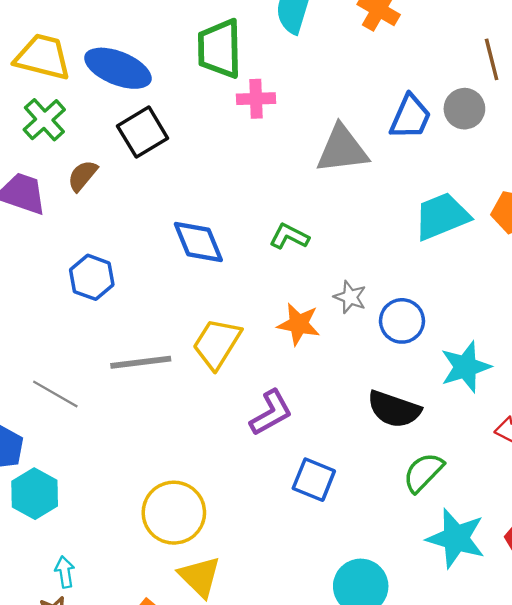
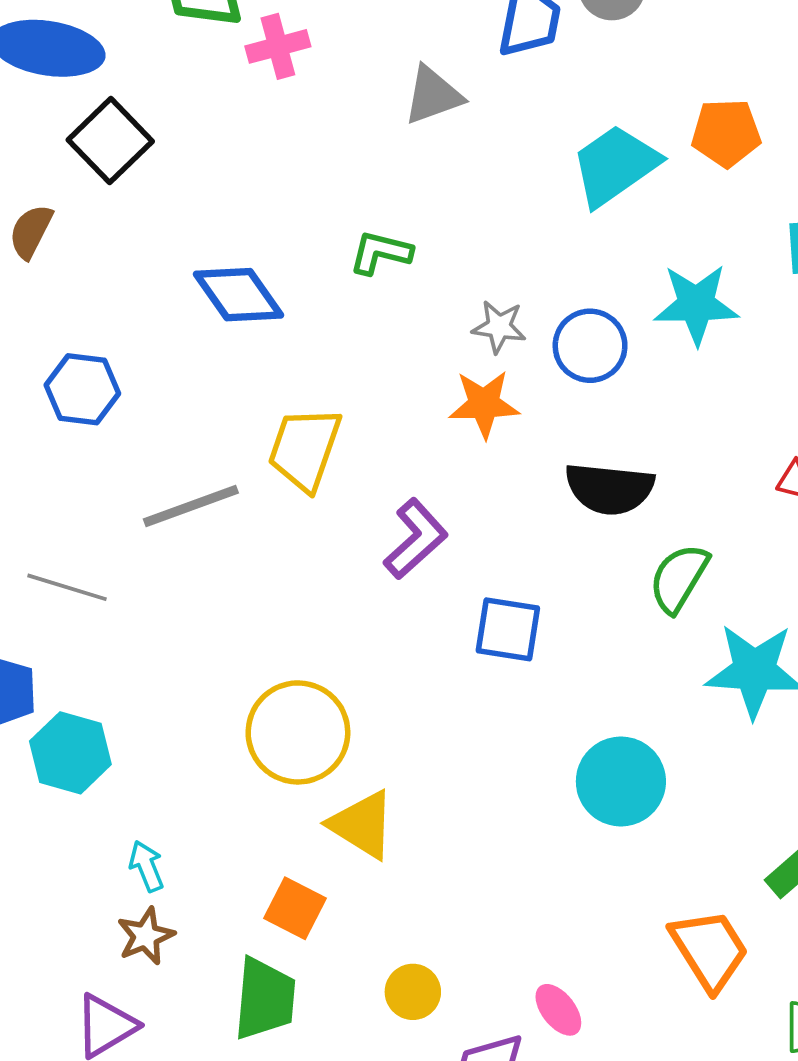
gray triangle: (342, 149) -> (433, 95), size x0.7
orange star: (299, 324) -> (484, 404), moved
cyan star: (466, 367) -> (696, 304), moved, turned 30

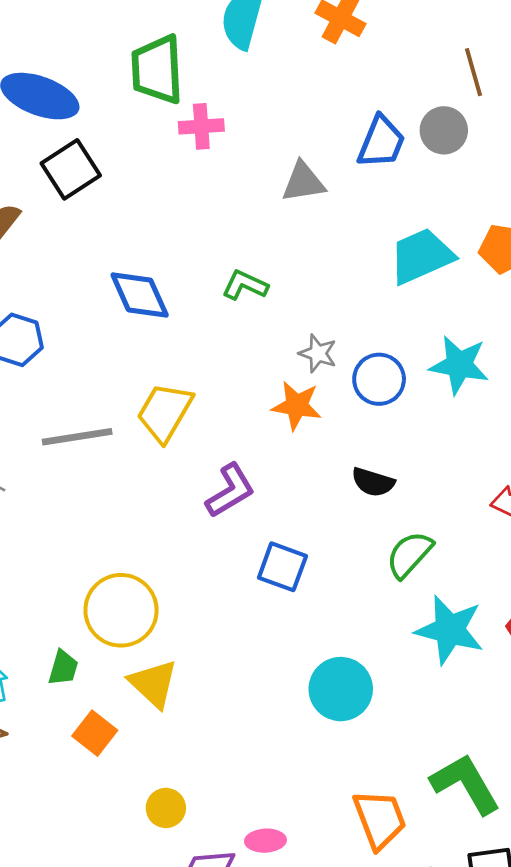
black semicircle: (609, 489) -> (373, 482), size x0.7
green trapezoid: (265, 999) -> (63, 668), moved, size x0.6
pink ellipse: (558, 1010) -> (265, 841), turned -66

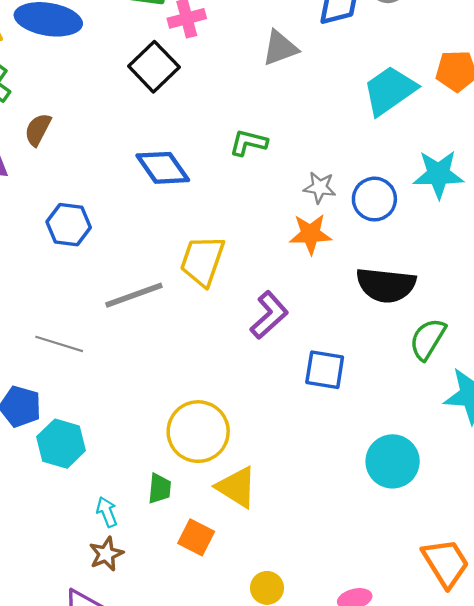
black square: (71, 169) -> (154, 67), moved
black semicircle: (373, 482) -> (386, 285), size x1.6

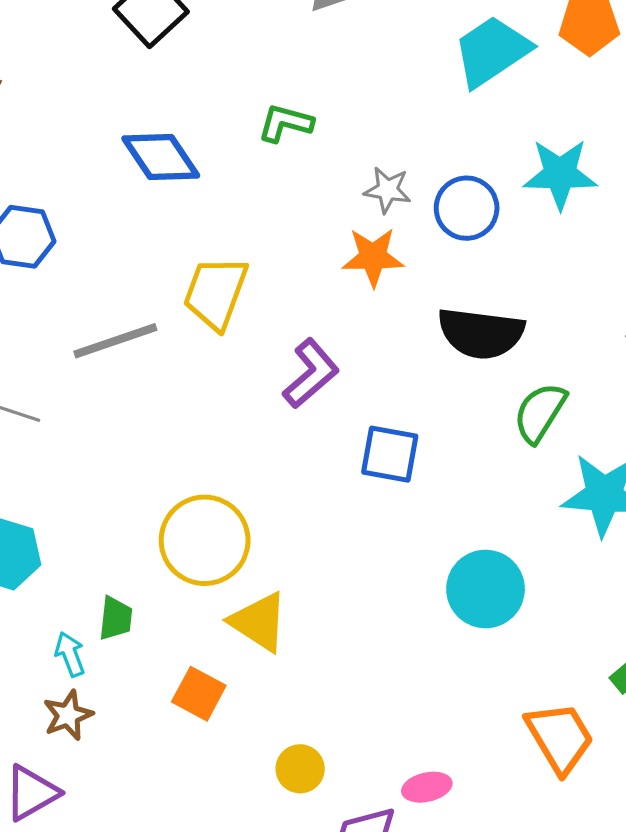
green trapezoid: (160, 488) -> (116, 618), moved

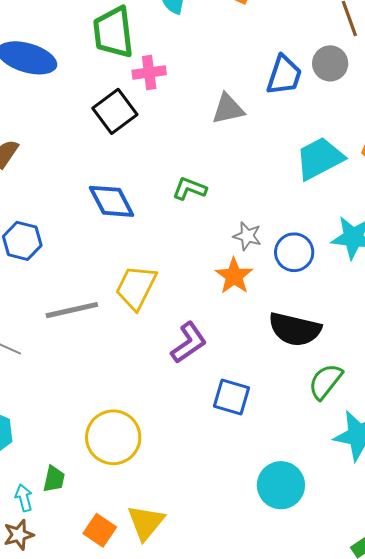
orange star: (373, 257) -> (234, 276), turned 30
yellow triangle: (259, 622) -> (146, 522), moved, turned 30

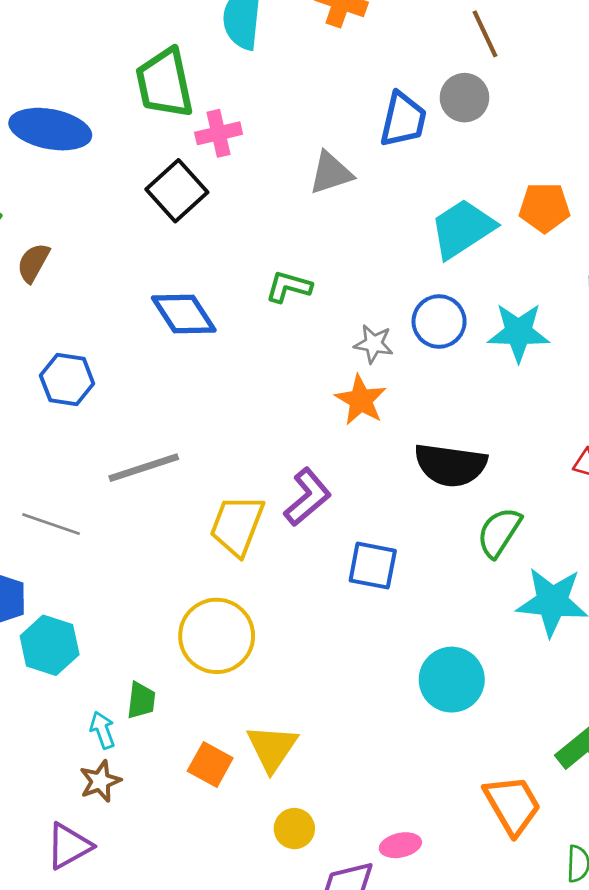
blue circle: (294, 252) -> (439, 321), moved
yellow trapezoid: (136, 287) -> (237, 525), moved

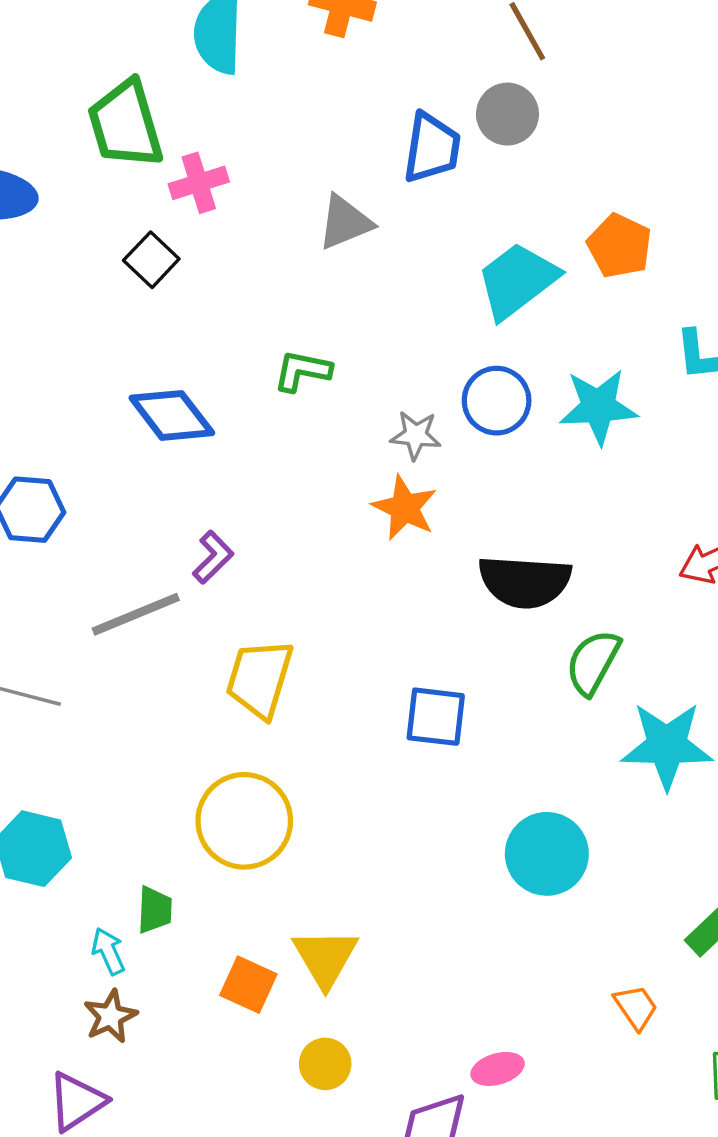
black square: (177, 191) -> (151, 260), size x0.7
orange pentagon: (544, 207) -> (619, 246), turned 30
purple L-shape: (307, 497) -> (213, 557), moved, size x0.7
orange trapezoid: (512, 805) -> (636, 1007), size x0.6
yellow circle: (294, 829) -> (325, 1064), moved

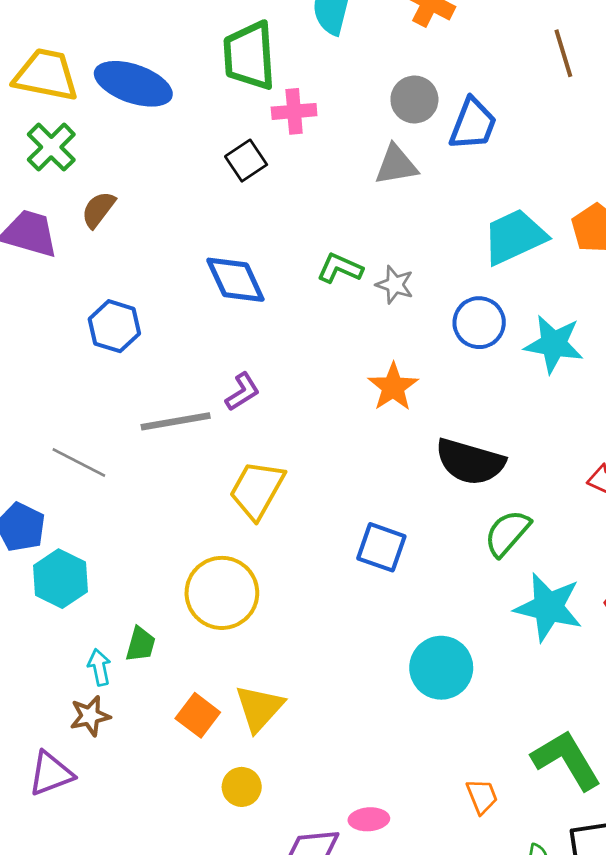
gray circle: (507, 114) -> (414, 99), moved
gray star: (416, 435) -> (395, 285), moved

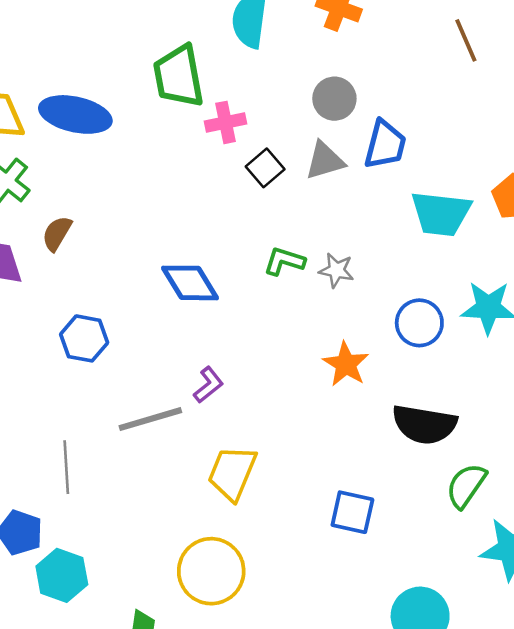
blue trapezoid: (473, 124) -> (385, 145), moved
black square: (246, 161) -> (265, 168), moved
cyan trapezoid: (515, 237) -> (441, 214), turned -142
blue circle: (479, 323) -> (419, 323), moved
gray line: (79, 463) -> (66, 467), turned 66

